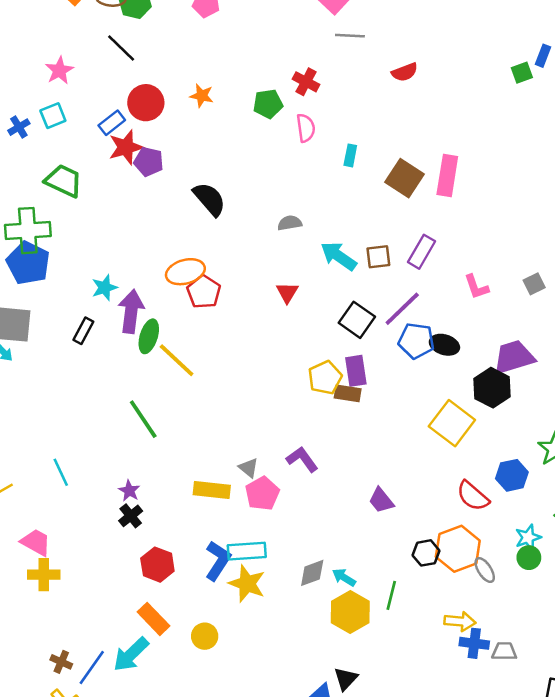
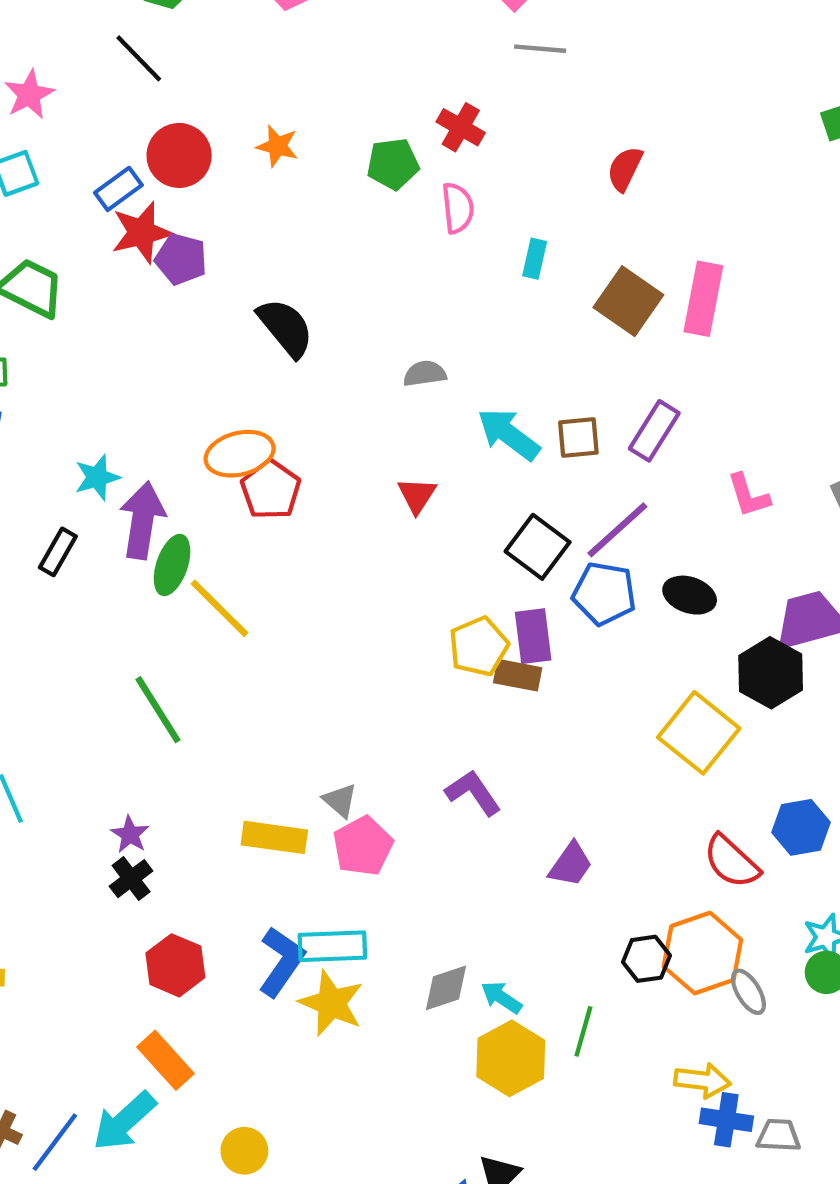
red semicircle: (405, 72) -> (625, 169), moved, turned 135
blue pentagon: (416, 341) -> (604, 594), moved
purple L-shape: (302, 459) -> (473, 793), moved
purple trapezoid: (381, 500) -> (571, 864), turned -108
yellow circle: (205, 636) -> (244, 1151), moved

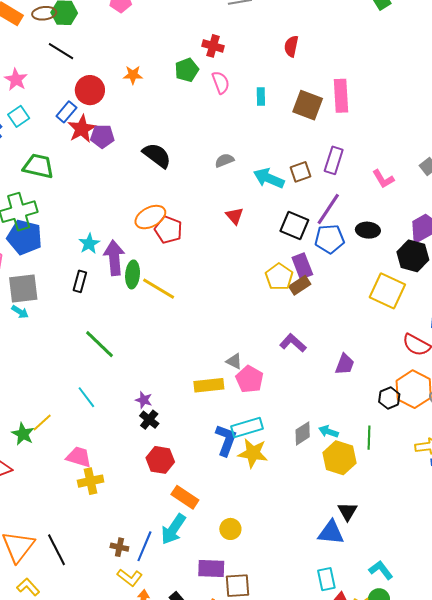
brown rectangle: (518, 675) -> (300, 285), turned -30
green line: (158, 710) -> (100, 344), moved
red hexagon: (175, 965) -> (160, 460), moved

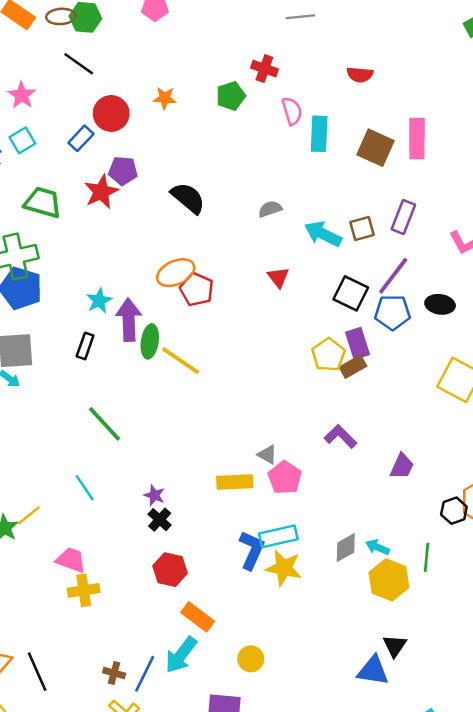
red semicircle: (291, 46) -> (360, 75), turned -100
pink semicircle: (221, 83) -> (292, 111), moved
cyan rectangle: (261, 97) -> (319, 134), size x1.6
red star: (82, 129) -> (101, 192), moved

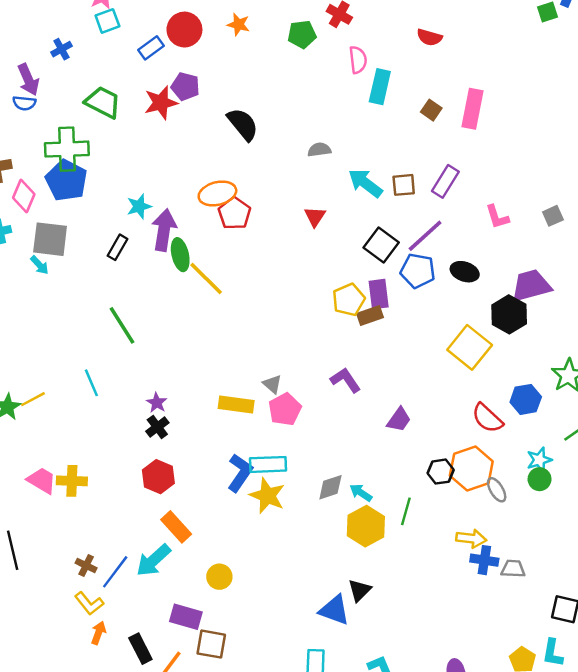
cyan square: (22, 140) -> (107, 21), moved
brown square: (376, 148) -> (431, 110), size x0.6
green ellipse: (150, 341) -> (180, 255), turned -32
pink trapezoid: (71, 560) -> (42, 480), moved

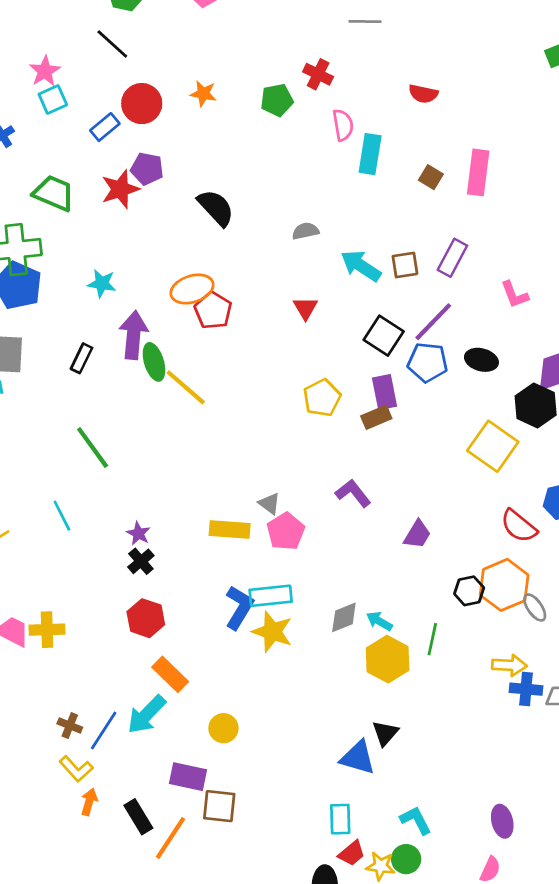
cyan star: (139, 206) -> (102, 283), moved, turned 30
yellow pentagon: (349, 300) -> (322, 398), moved

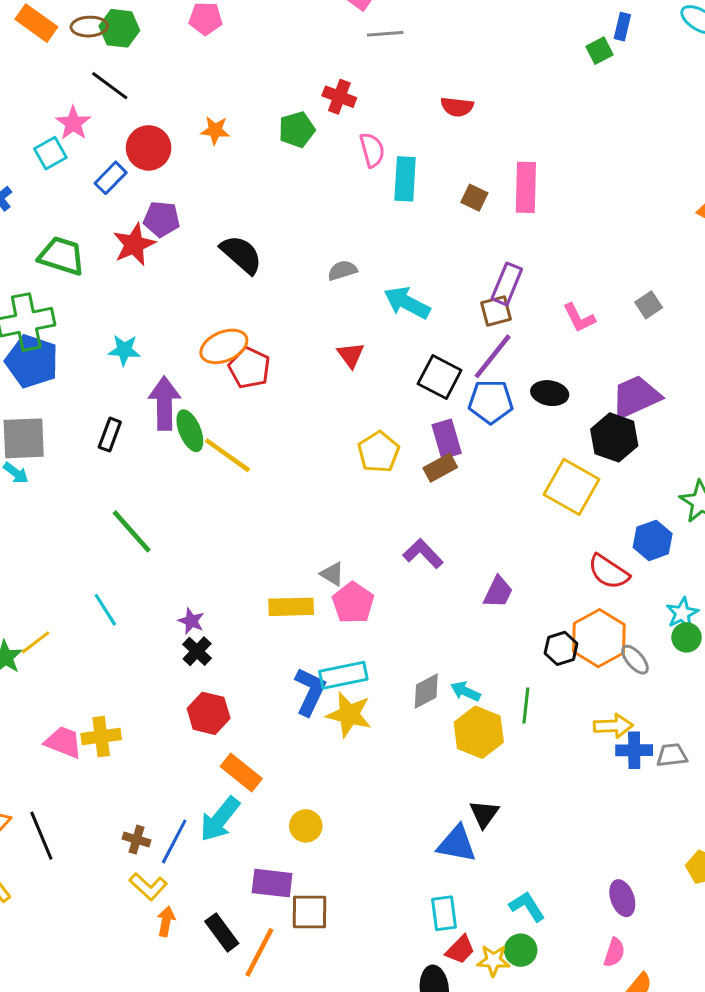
pink star: (45, 71) -> (73, 123), moved
brown square: (405, 265) -> (496, 311), moved

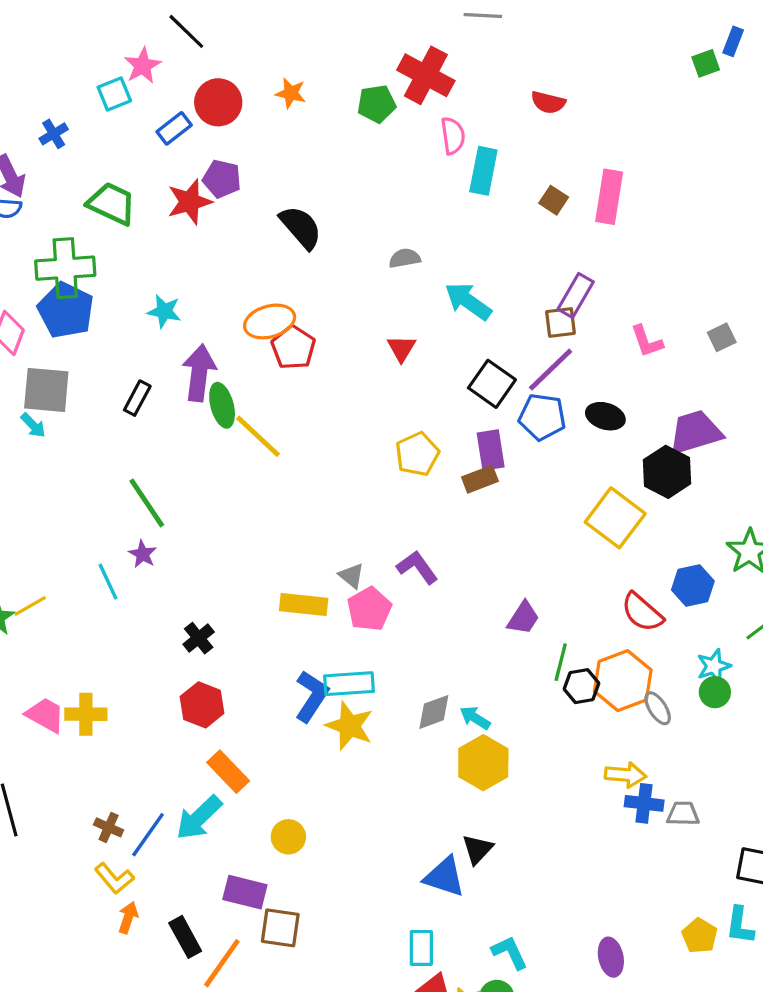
red cross: (339, 97) -> (426, 75), size x1.6
purple L-shape: (423, 554) -> (417, 567), moved
purple star: (191, 621) -> (143, 554), moved
green line: (526, 706) -> (561, 662), moved

